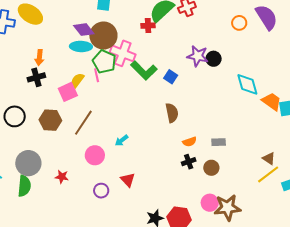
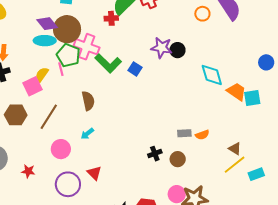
brown semicircle: (172, 113) -> (88, 101), moved
orange semicircle: (190, 142) -> (202, 135), moved
purple circle: (101, 191) -> (68, 184), size x1.6

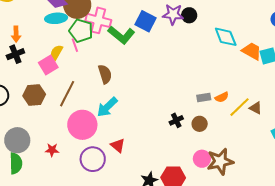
blue square: (135, 69) -> (145, 21), moved, size x1.5
cyan arrow: (87, 134) -> (107, 107), size x1.6
pink circle: (61, 149) -> (82, 125), size x1.5
yellow line: (235, 165) -> (240, 107), moved

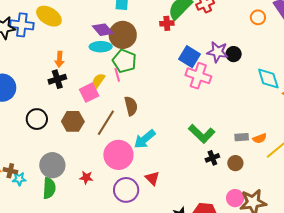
pink cross: (98, 20) -> (198, 76), moved
green L-shape: (121, 35) -> (202, 134), moved
brown semicircle: (105, 74) -> (131, 106), moved

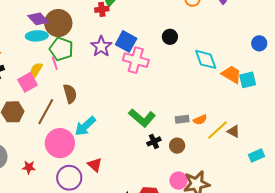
purple star: (218, 52) -> (101, 46), moved, turned 30

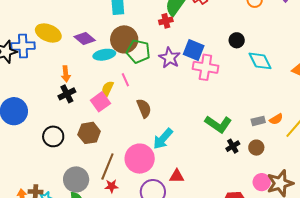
purple diamond: (38, 19) -> (85, 39), moved
green pentagon: (61, 49) -> (138, 51), moved
cyan diamond: (206, 59) -> (260, 61), moved
brown line: (46, 112) -> (107, 167), moved
red triangle: (95, 165) -> (177, 176), turned -35

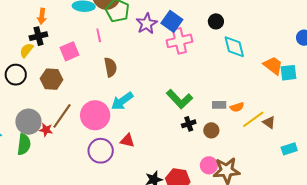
pink cross: (205, 67) -> (179, 41), turned -35
yellow semicircle: (108, 89) -> (26, 50), moved
red star: (111, 186) -> (46, 130), moved

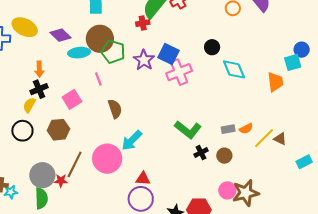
orange trapezoid: (273, 66) -> (275, 82), turned 55
cyan square: (289, 73) -> (293, 62), moved
purple circle: (101, 151) -> (141, 199), moved

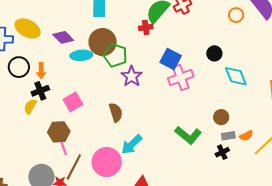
purple star: (144, 60) -> (132, 76), moved
pink line: (98, 79) -> (64, 149), moved
black circle: (22, 131) -> (19, 67), moved
black cross: (201, 153) -> (222, 152), moved
brown circle: (224, 156) -> (221, 117), moved

